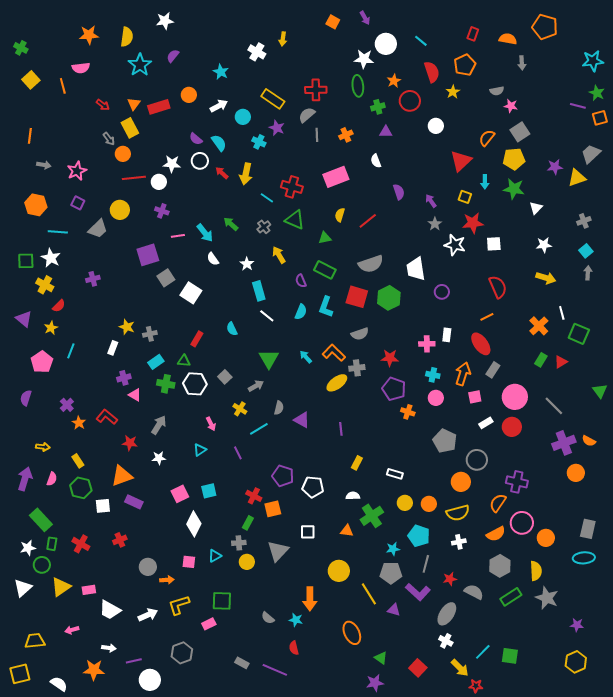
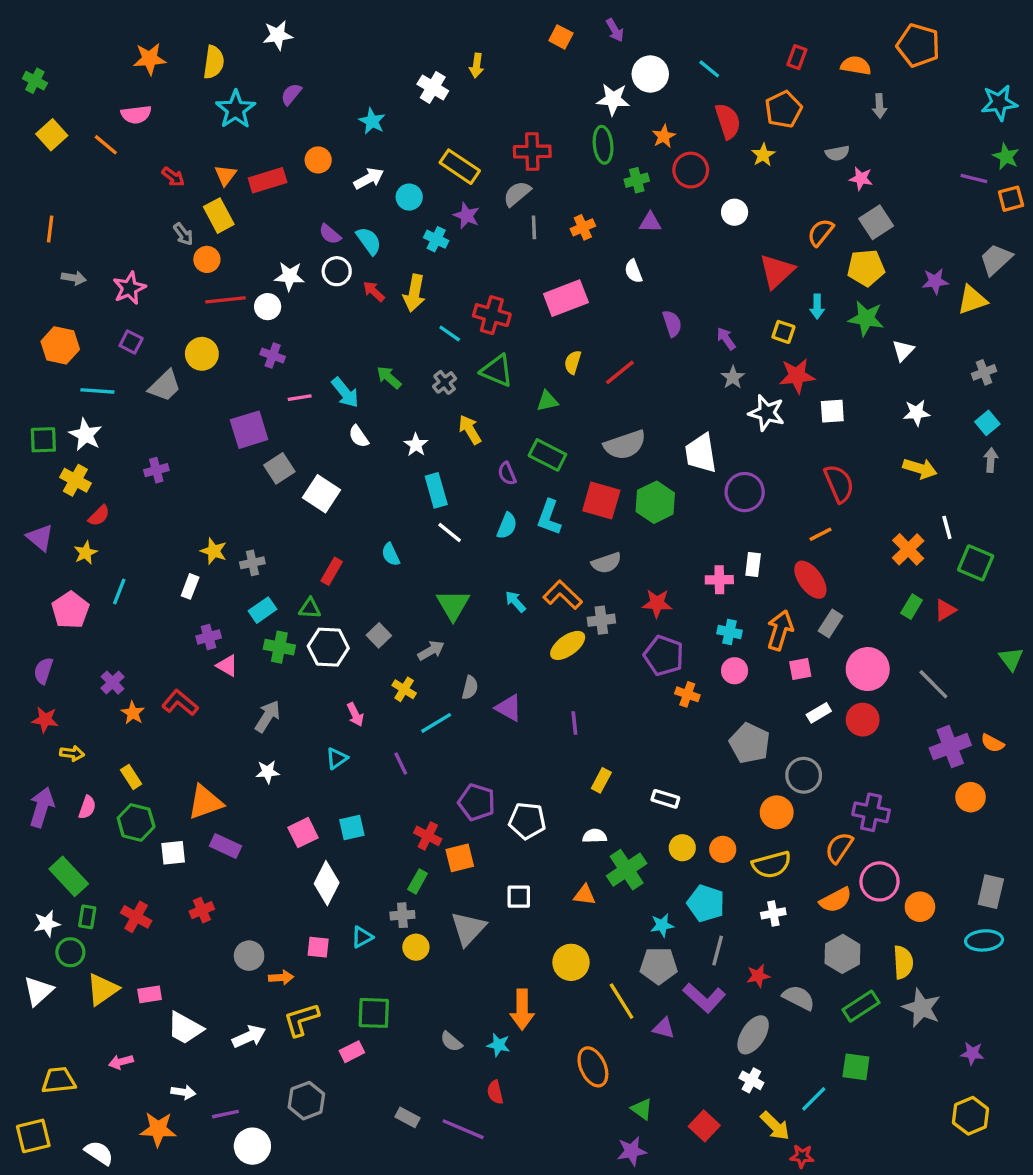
orange line: (63, 86) -> (106, 145), turned -35
purple circle: (442, 292) -> (745, 492), size x1.5
red star: (130, 443) -> (45, 720), moved
green square: (510, 656) -> (856, 1067), moved

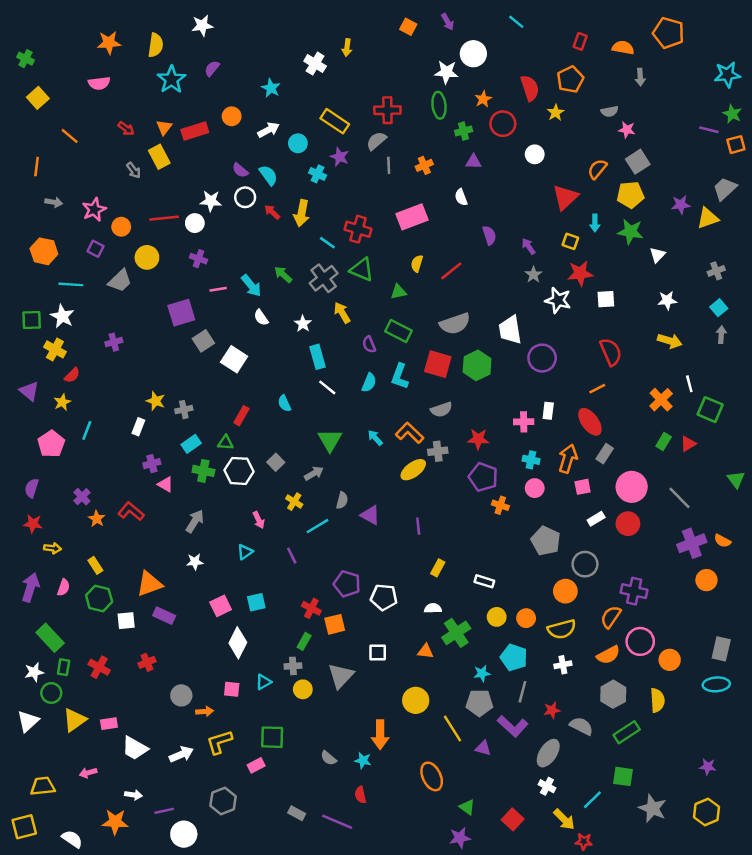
cyan line: (709, 69) -> (516, 22), moved
orange line: (106, 145) -> (70, 136), moved
orange circle: (207, 259) -> (121, 227), moved
gray cross: (445, 382) -> (324, 278), size x1.6
gray star: (922, 1008) -> (652, 808), moved

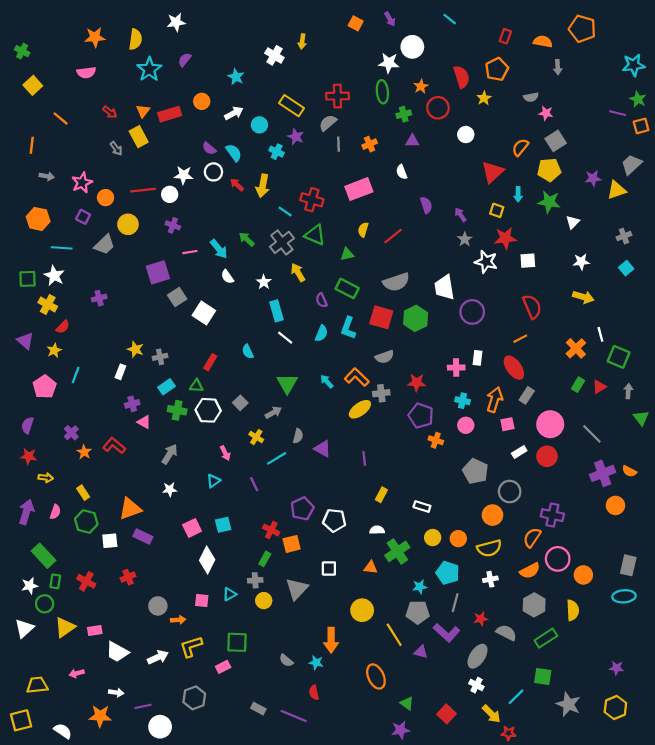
gray arrow: (721, 335) -> (628, 391), moved
purple pentagon: (347, 584) -> (302, 509), turned 30

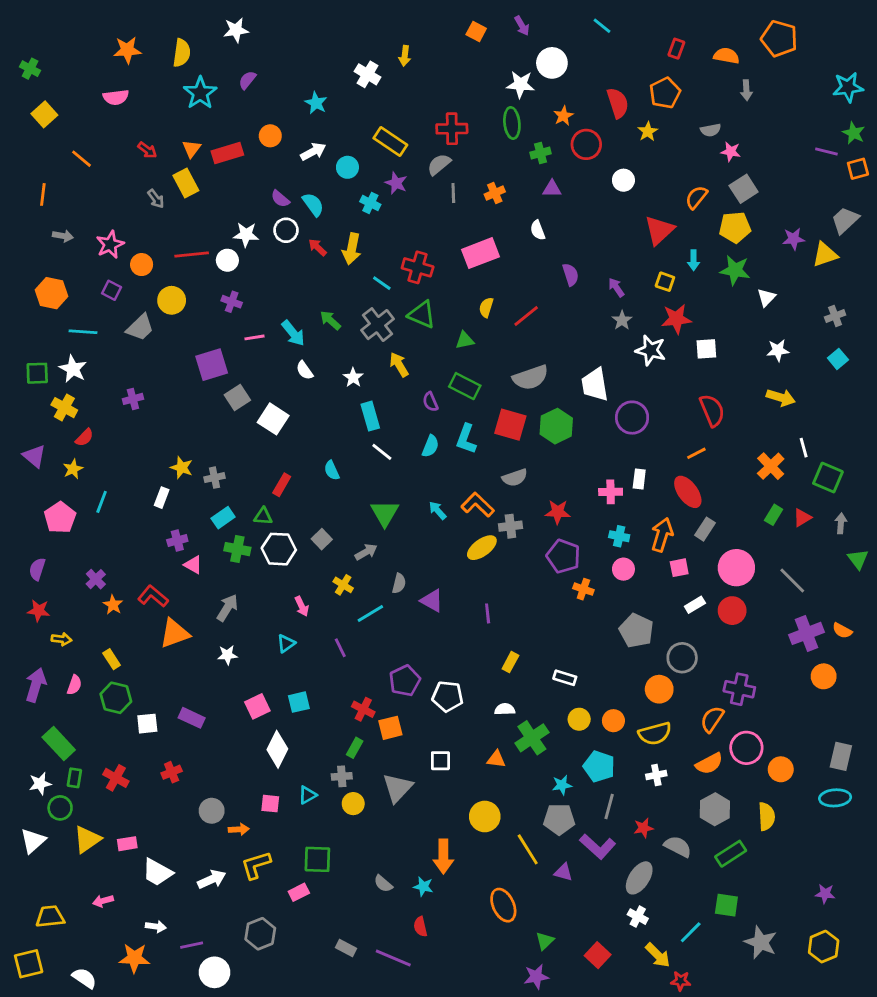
orange triangle: (130, 509) -> (174, 633), moved
green triangle: (407, 703) -> (545, 941), turned 40

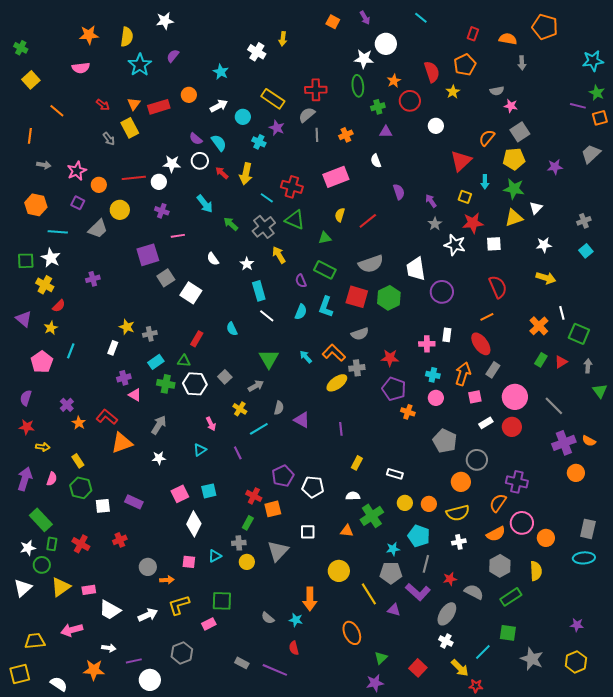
yellow triangle: (825, 255) -> (514, 218), moved
cyan arrow: (293, 333) -> (205, 204), moved
pink arrow: (103, 901) -> (72, 630), size x1.5

